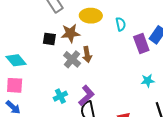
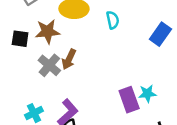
purple rectangle: (141, 44) -> (129, 100), moved
brown arrow: (87, 55) -> (69, 59), turned 35

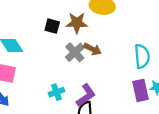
cyan semicircle: (113, 20) -> (142, 56), moved, size x1.5
brown arrow: (69, 59) -> (93, 49), turned -96

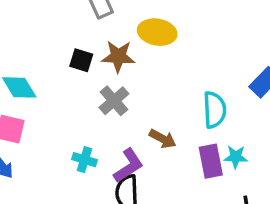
brown arrow: (93, 49) -> (163, 139), moved
cyan cross: (56, 92) -> (84, 160), turned 35

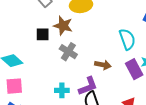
brown star: (118, 56) -> (63, 26), turned 30
purple L-shape: (128, 166) -> (88, 86), turned 30

